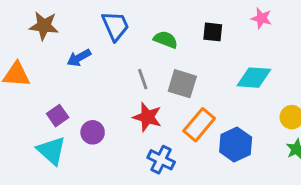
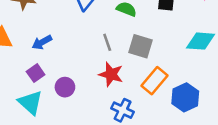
blue arrow: (79, 58) -> (42, 42), moved

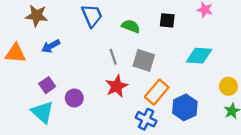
blue arrow: (42, 42) -> (51, 46), moved
red star: (111, 74) -> (117, 86), turned 30
blue cross: (123, 110) -> (146, 119), moved

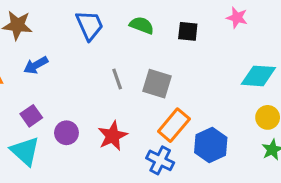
green semicircle: (131, 26) -> (142, 25), moved
cyan diamond: (199, 56) -> (258, 76), moved
red star: (117, 86) -> (113, 136), moved

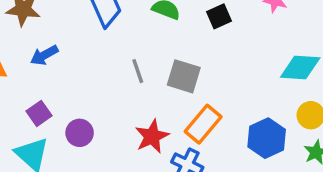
black square: (188, 31) -> (219, 16), turned -30
red star: (113, 136) -> (152, 136), moved
blue hexagon: (211, 145) -> (267, 138), moved

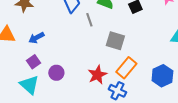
blue arrow: (44, 55) -> (36, 38), moved
gray line: (138, 71) -> (89, 20), moved

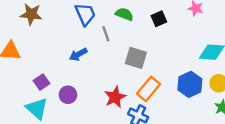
blue arrow: (36, 38) -> (78, 54), moved
blue hexagon: (162, 76) -> (190, 84), moved

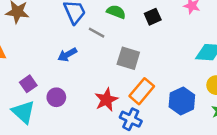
gray line: (106, 34) -> (97, 33), turned -42
blue hexagon: (190, 84) -> (182, 101), moved

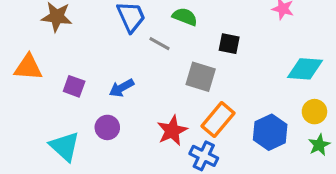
black square: (153, 17) -> (229, 44), moved, turned 35
blue arrow: (67, 55) -> (122, 88), moved
purple square: (28, 84) -> (74, 86), moved, turned -35

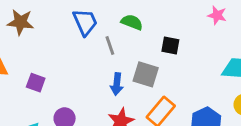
gray line: (159, 44) -> (110, 46), turned 42
blue arrow: (122, 88) -> (117, 84), moved, turned -55

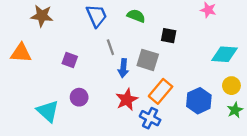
gray line: (110, 46) -> (110, 47), moved
purple square: (36, 83) -> (70, 60), moved

